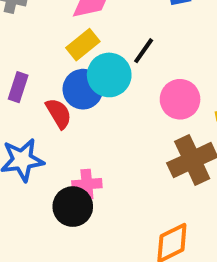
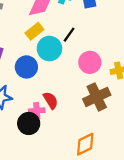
blue circle: (83, 89) -> (26, 67), moved
red semicircle: (59, 113) -> (51, 100), moved

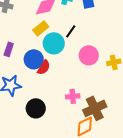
brown cross: (97, 97) -> (95, 108), moved
red semicircle: (51, 100) -> (44, 67), moved, turned 63
pink cross: (37, 111) -> (73, 96), moved

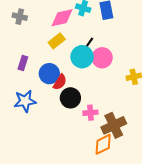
cyan circle: (54, 43) -> (82, 57), moved
pink circle: (89, 55) -> (102, 58), moved
black circle: (36, 108) -> (70, 98), moved

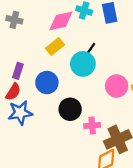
pink circle: (102, 58) -> (117, 86), moved
red semicircle: (60, 82) -> (13, 92), moved

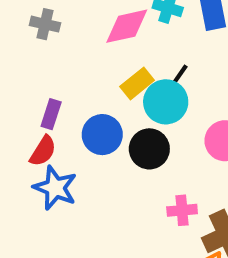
yellow rectangle: (55, 47) -> (137, 83), moved
black circle: (70, 109) -> (149, 149), moved
blue star: (20, 113) -> (55, 188), turned 30

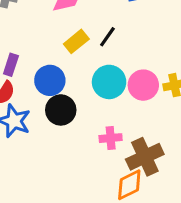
cyan circle: (166, 102) -> (109, 82), moved
black circle: (149, 149) -> (61, 110), moved

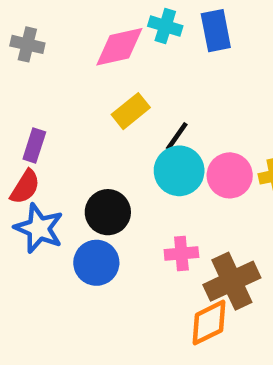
black line: (107, 37) -> (177, 136), moved
blue circle: (50, 80) -> (96, 263), moved

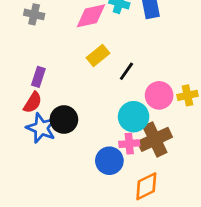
cyan circle: (179, 171) -> (134, 117), moved
black circle: (108, 212) -> (64, 120), moved
blue circle: (96, 263) -> (109, 161), moved
brown cross: (232, 281) -> (155, 139), moved

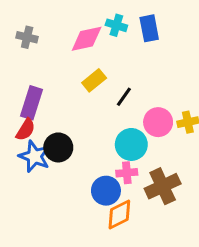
purple rectangle: (38, 77) -> (31, 103), size x1.5
brown cross: (155, 139) -> (163, 186), moved
orange diamond: (146, 186) -> (119, 214), moved

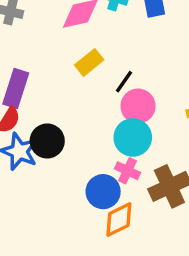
pink circle: (158, 122) -> (138, 106), moved
pink cross: (127, 173) -> (128, 171), turned 30

